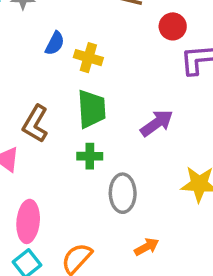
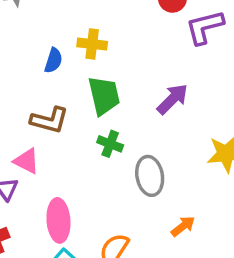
blue semicircle: (55, 43) -> (53, 61), moved
brown L-shape: (35, 124) -> (49, 120), turned -96
green cross: (90, 156) -> (110, 144), turned 30

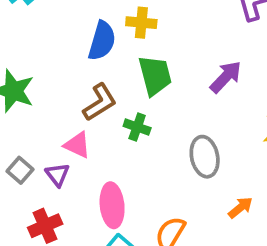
blue semicircle: (53, 61) -> (102, 41), size x1.5
brown L-shape: (49, 120) -> (100, 102), turned -45
green cross: (110, 144) -> (137, 127), moved

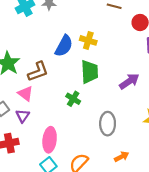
brown L-shape: (100, 102) -> (38, 72), moved
pink triangle: (77, 145) -> (25, 94), moved

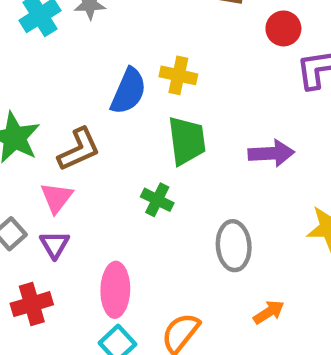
purple arrow: (129, 81) -> (271, 153), turned 36
pink triangle: (25, 94) -> (57, 198), turned 35

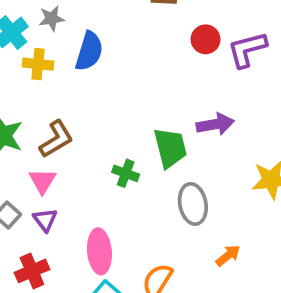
red circle: (283, 28) -> (206, 39), moved
yellow cross: (178, 75) -> (38, 64), moved
blue semicircle: (128, 91) -> (89, 51), moved
green trapezoid: (187, 141) -> (170, 148), moved

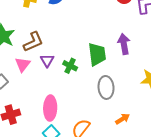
purple arrow: (215, 124) -> (124, 44), turned -96
purple triangle: (45, 220) -> (47, 60), moved

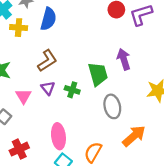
brown L-shape: (33, 42) -> (47, 61), moved
orange arrow: (122, 119) -> (134, 136), size x1.6

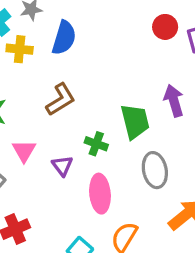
purple triangle: (48, 88) -> (62, 166), moved
pink ellipse: (58, 136) -> (100, 194), moved

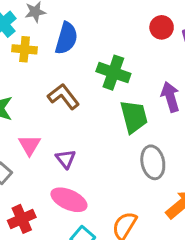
brown L-shape: (61, 99) -> (64, 96), turned -96
green cross: (96, 144) -> (113, 73), moved, size x1.5
pink ellipse: (100, 194) -> (69, 200), moved, turned -60

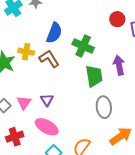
blue semicircle: (66, 38) -> (54, 33), moved
yellow cross: (25, 49) -> (26, 52), moved
pink triangle: (29, 145) -> (24, 103), moved

